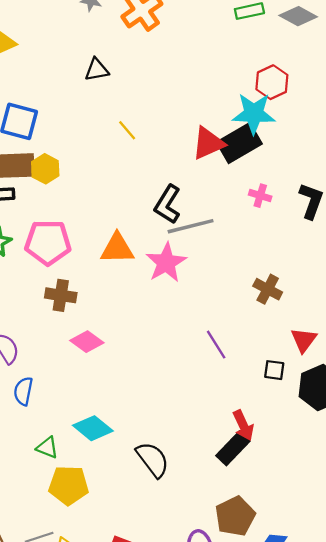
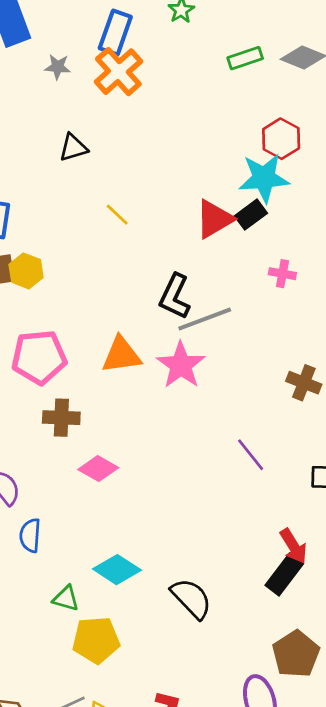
black rectangle: (239, 143) -> (251, 215), size x0.6

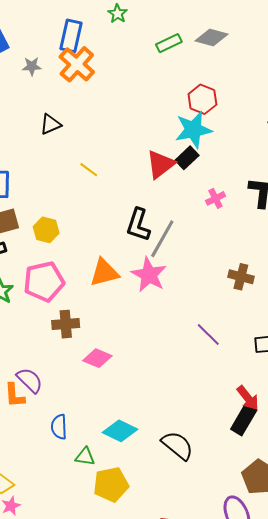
yellow hexagon: (26, 271) -> (46, 230), moved
pink cross: (282, 274) -> (216, 198), turned -30
gray line: (205, 319) -> (162, 239), turned -33
blue semicircle: (30, 535) -> (59, 427), moved

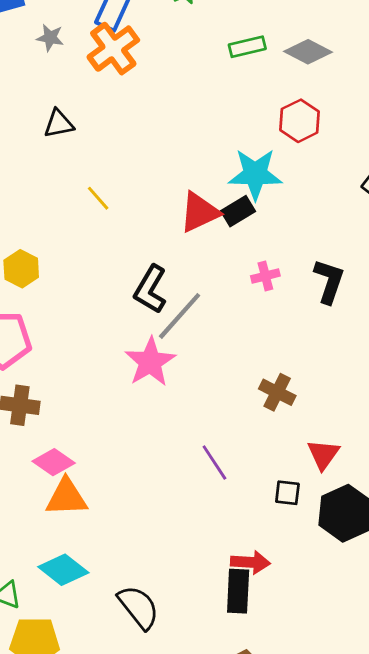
red hexagon: (202, 99) -> (300, 121), moved
orange triangle: (104, 273) -> (66, 497), moved
red arrow: (248, 398) -> (250, 562), turned -60
black rectangle: (244, 420) -> (238, 591), turned -40

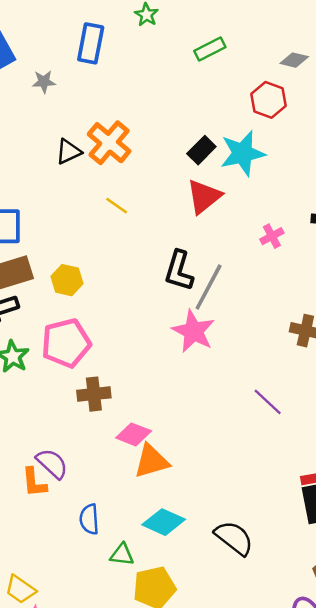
orange cross: (113, 49) -> (109, 143), moved
gray diamond: (308, 52) -> (294, 60), moved, size x0.7
black rectangle: (238, 211) -> (201, 150), moved

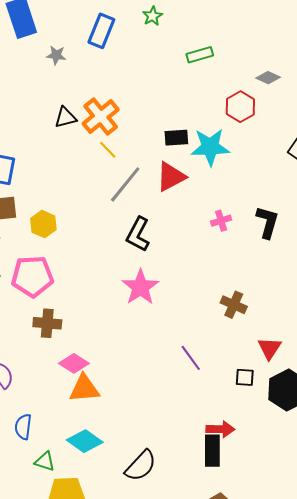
black rectangle: (201, 150) -> (176, 138), turned 30
yellow line: (117, 206) -> (108, 150), moved
gray line: (209, 287) -> (125, 184), moved
black semicircle: (234, 538) -> (141, 466), turned 84

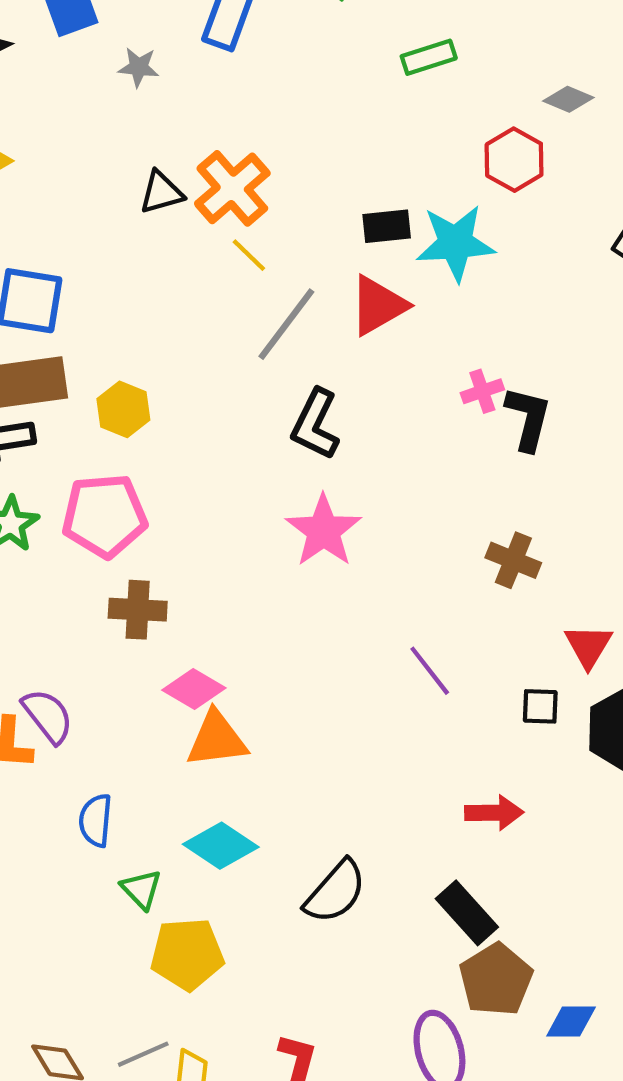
black L-shape: (267, 222) -> (528, 418), moved
black rectangle: (212, 451) -> (467, 913), moved, turned -40
green triangle: (45, 462) -> (141, 889), turned 30

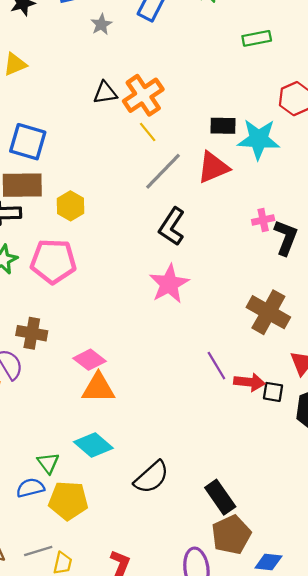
gray star: (139, 67) -> (101, 24), turned 30
brown cross: (513, 560) -> (268, 312), size x1.5
brown cross: (138, 610) -> (32, 333), moved
red arrow: (494, 813) -> (249, 382), moved
blue semicircle: (96, 820) -> (30, 488), moved, turned 64

